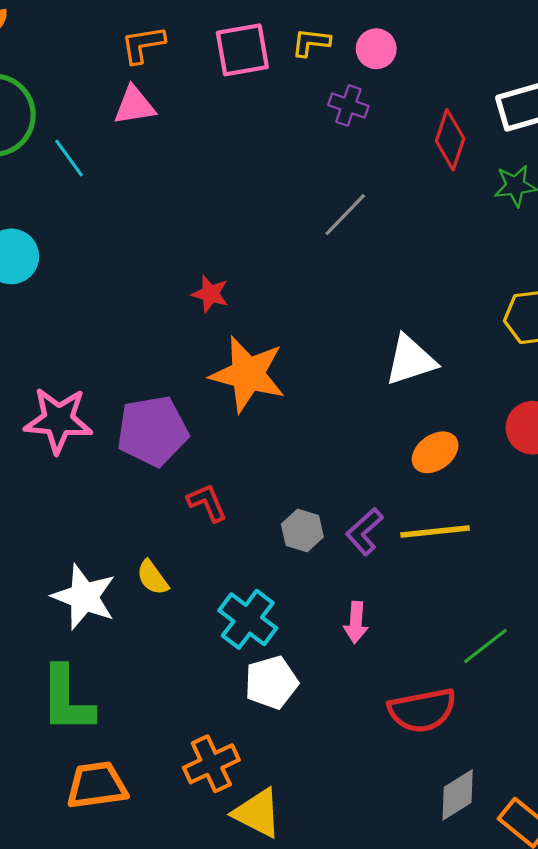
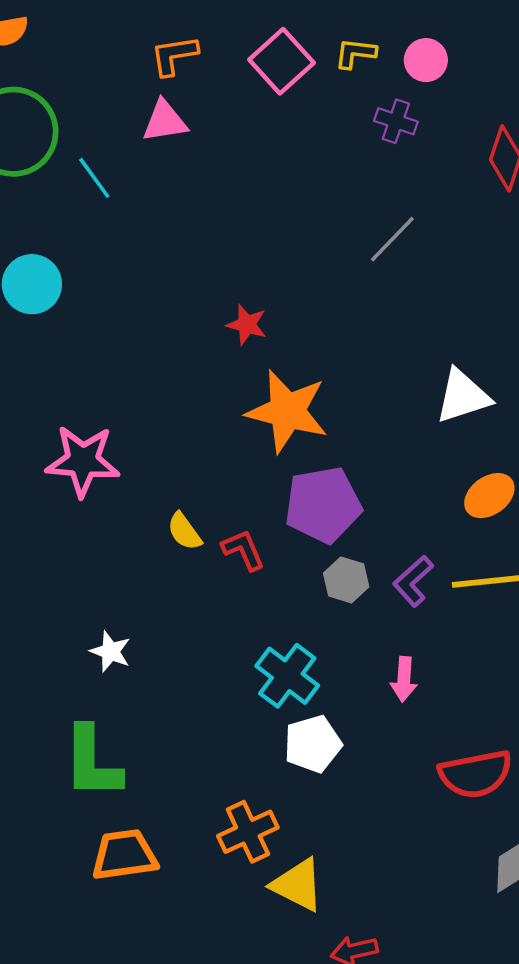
pink square: (242, 50) -> (281, 61), turned -32
purple pentagon: (152, 431) -> (323, 505), moved
yellow semicircle: (152, 578) -> (184, 531), moved
white star: (84, 597) -> (110, 652), size x0.6

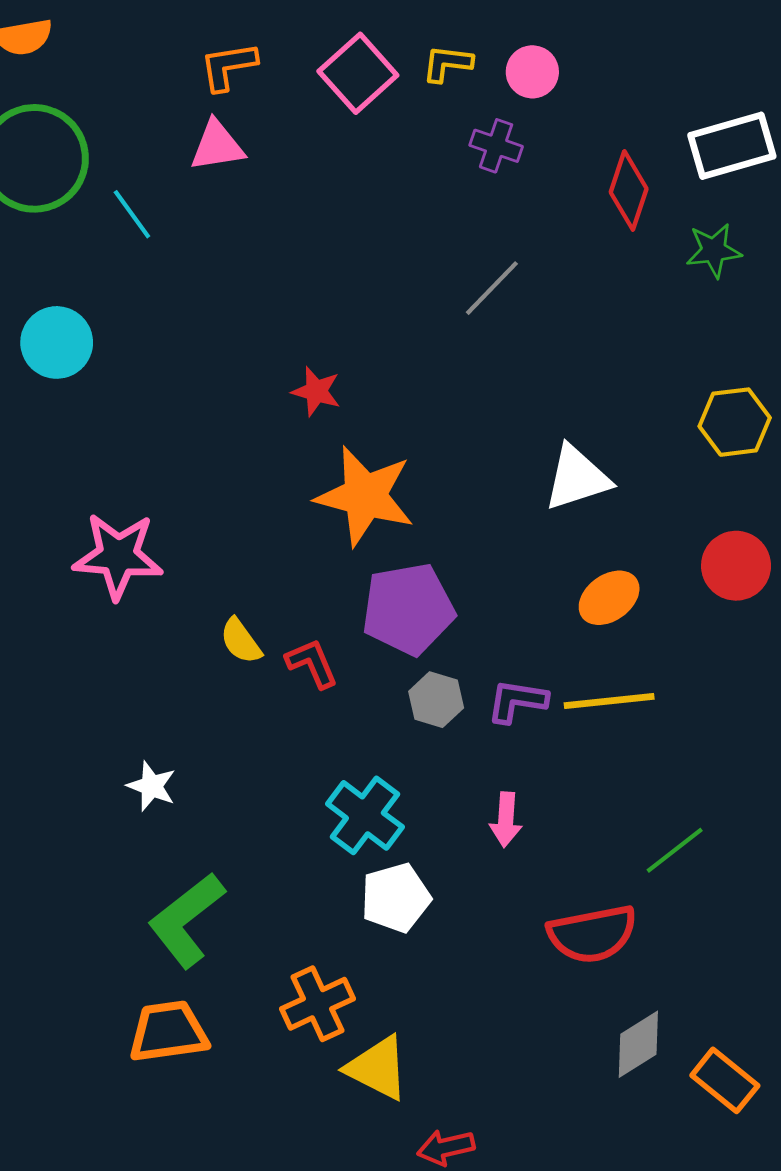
purple L-shape: (413, 581) -> (517, 701), turned 51
green L-shape: (92, 762) -> (186, 920), moved, turned 52

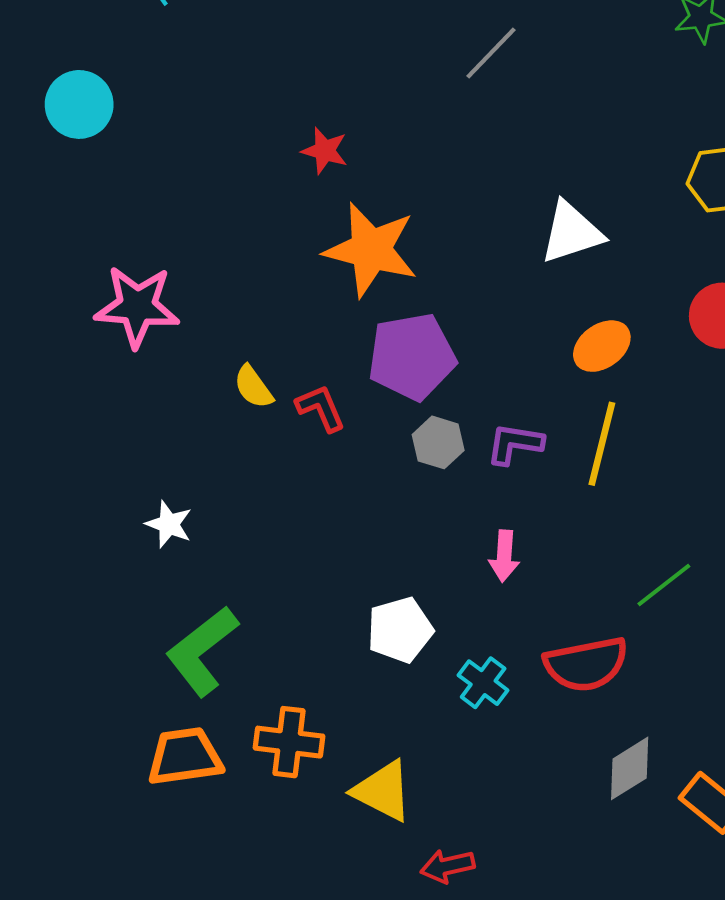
yellow line: (609, 701) -> (602, 444), turned -70
cyan cross: (365, 815) -> (483, 683), moved, size x0.7
orange cross: (318, 1004) -> (289, 742), moved, turned 32

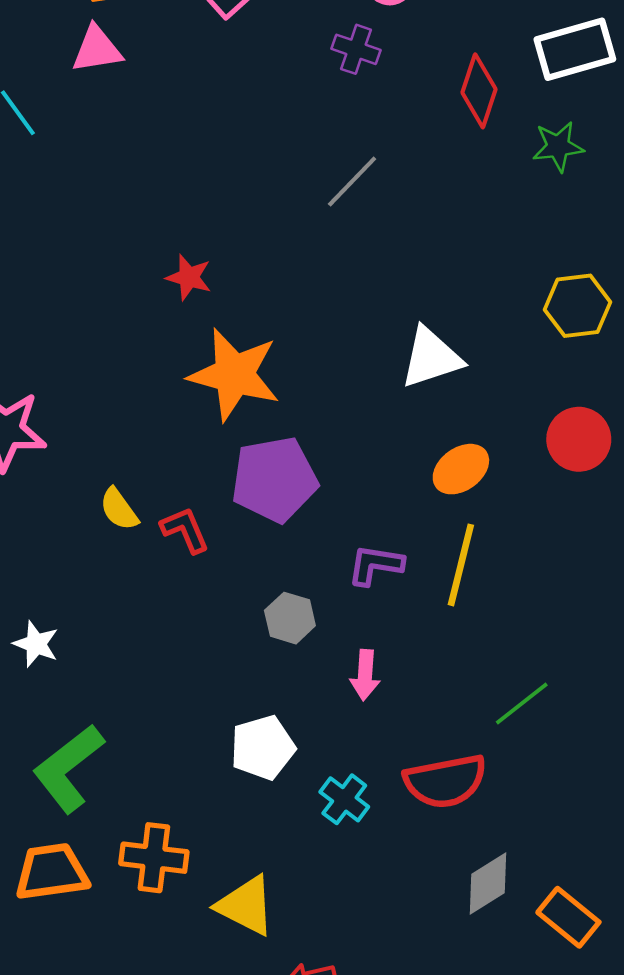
gray hexagon: (438, 442) -> (290, 618), moved

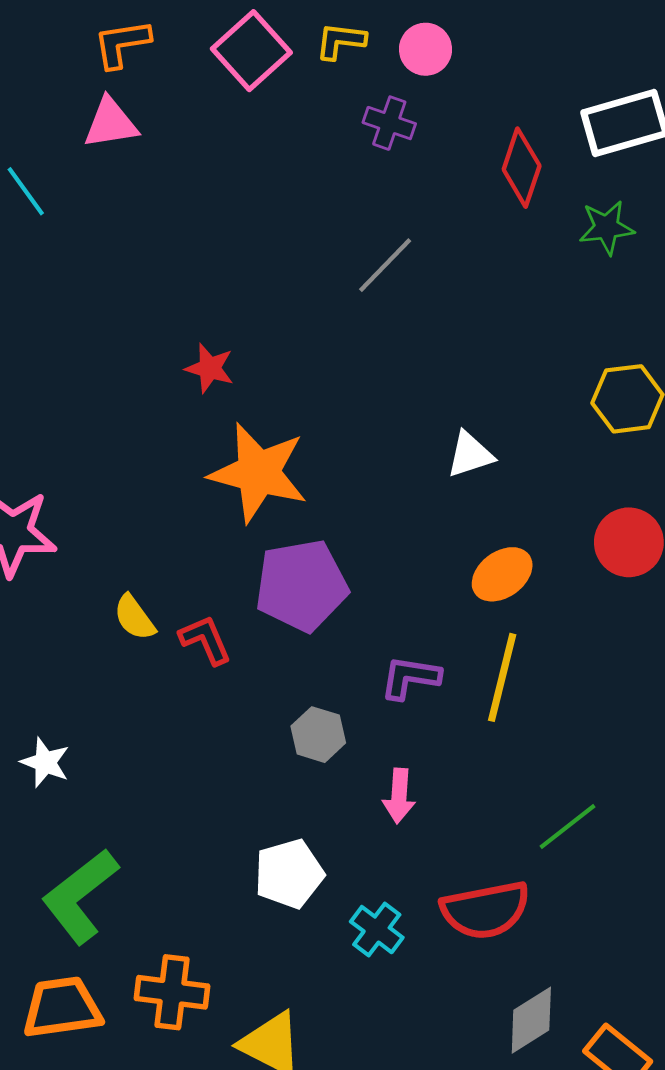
white triangle: (431, 358) -> (470, 455), size x0.7

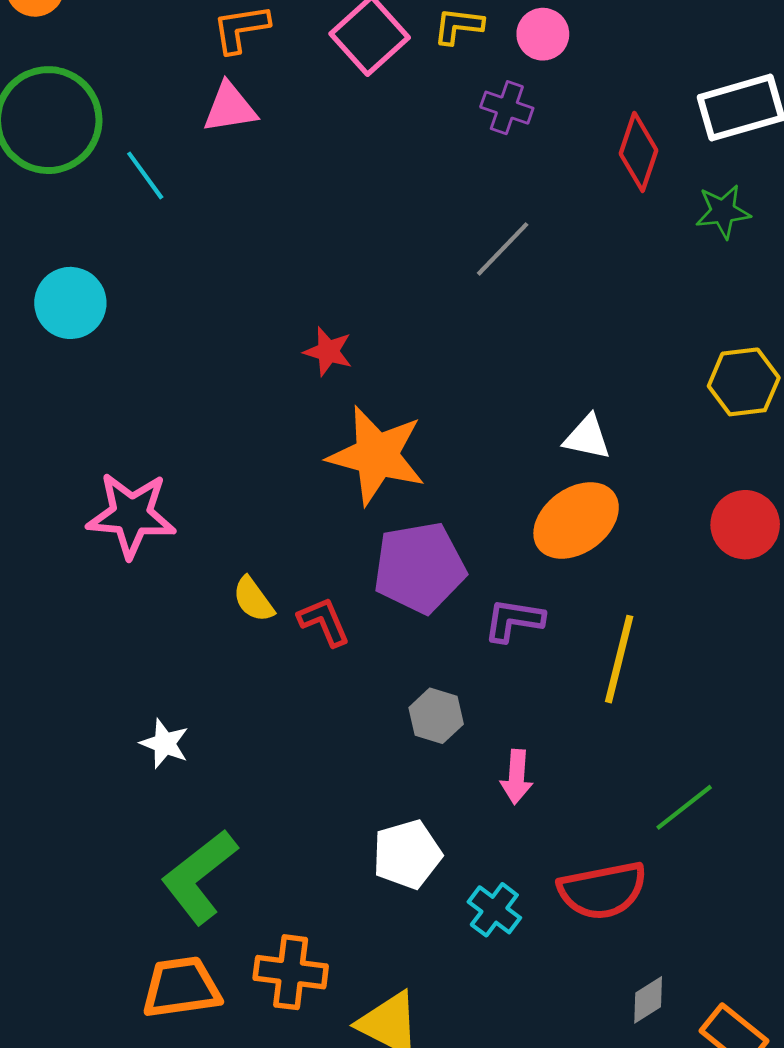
white triangle: (470, 455) -> (587, 437), turned 30
orange ellipse: (502, 574) -> (576, 520), moved, size x1.4
purple L-shape: (410, 677) -> (514, 620), moved
gray diamond: (531, 1020) -> (648, 1000), size x0.7

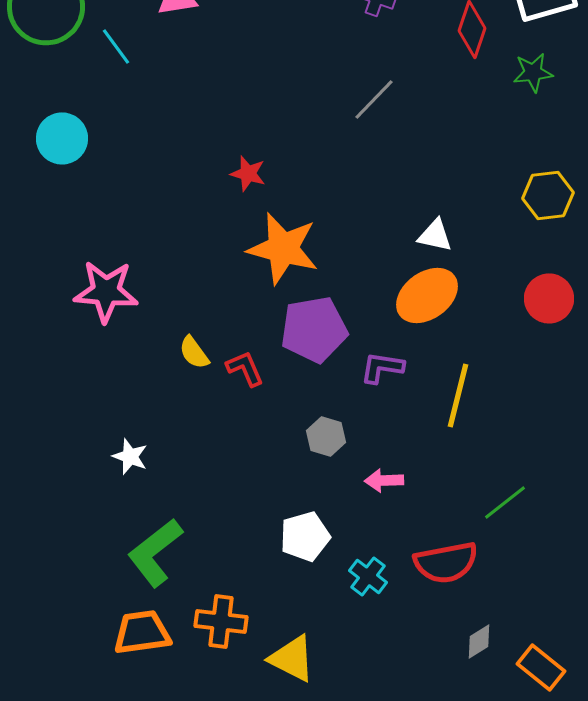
pink arrow: (517, 777) -> (384, 480), turned 84

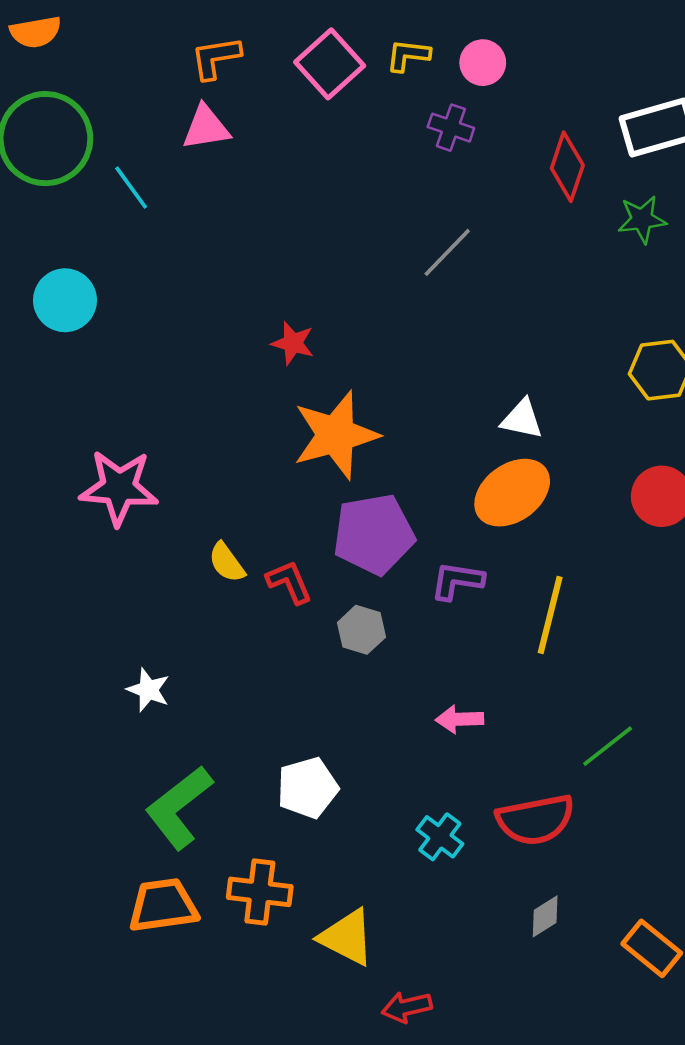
orange star: (283, 248) -> (336, 435), turned -30
gray hexagon: (326, 436) -> (361, 630), moved
white pentagon: (305, 536) -> (308, 788), moved
gray diamond: (479, 641) -> (545, 916), moved

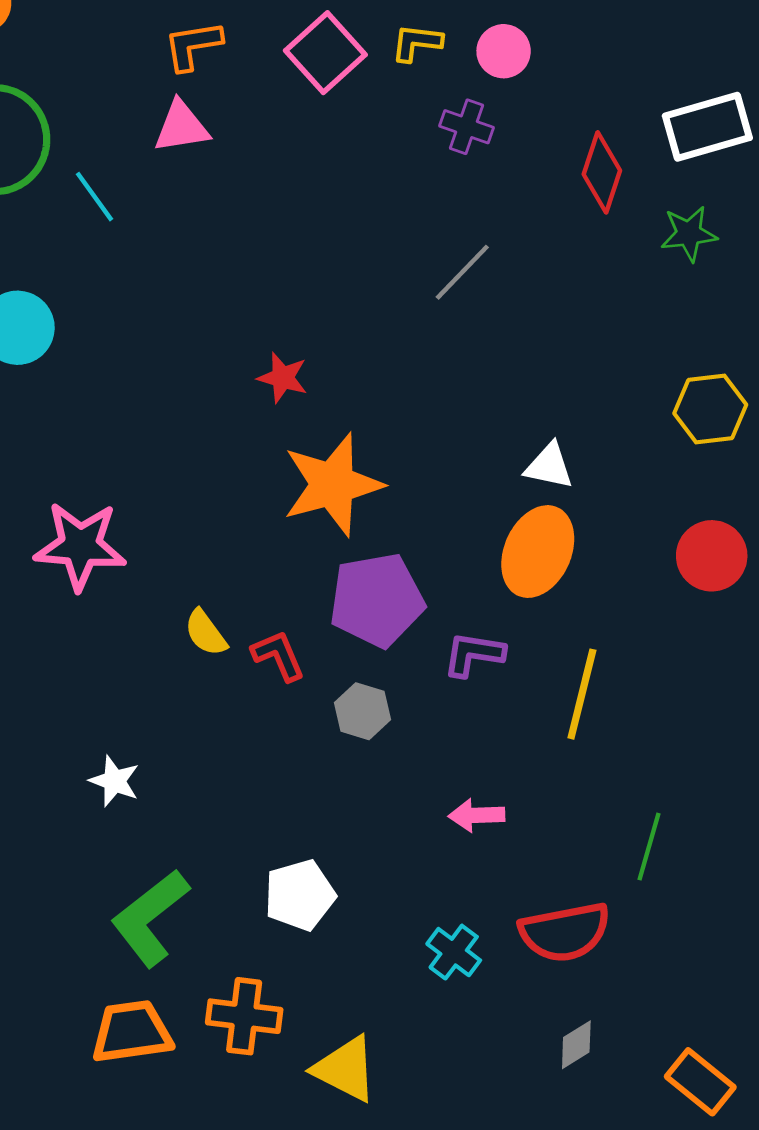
orange ellipse: (512, 493) -> (538, 552), turned -30
green line: (608, 746) -> (649, 847), turned -36

